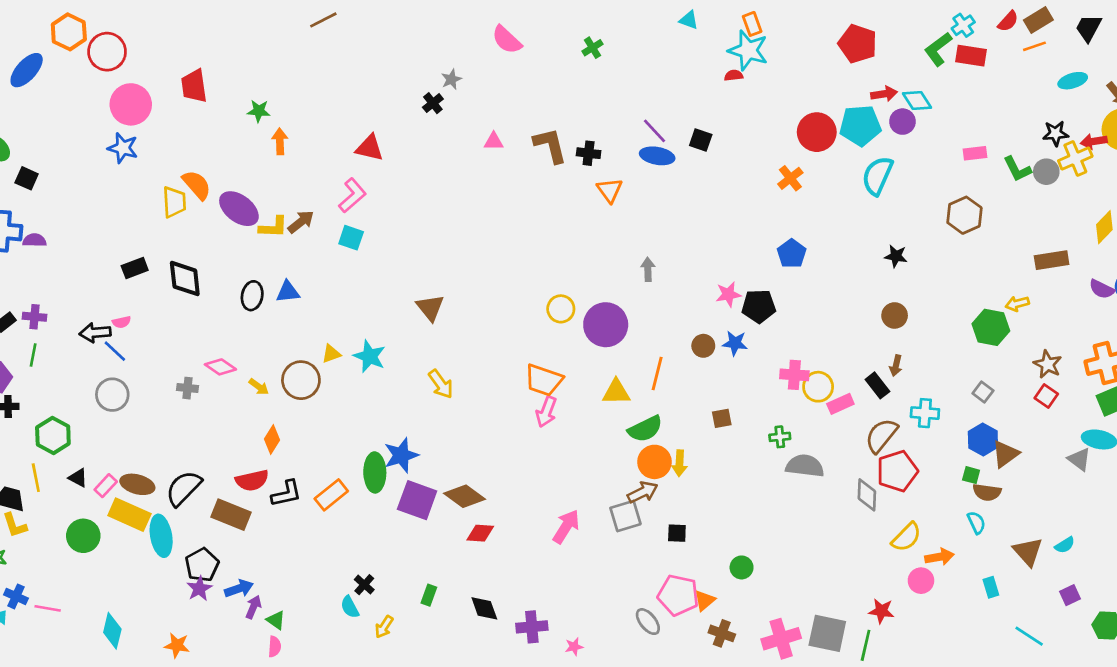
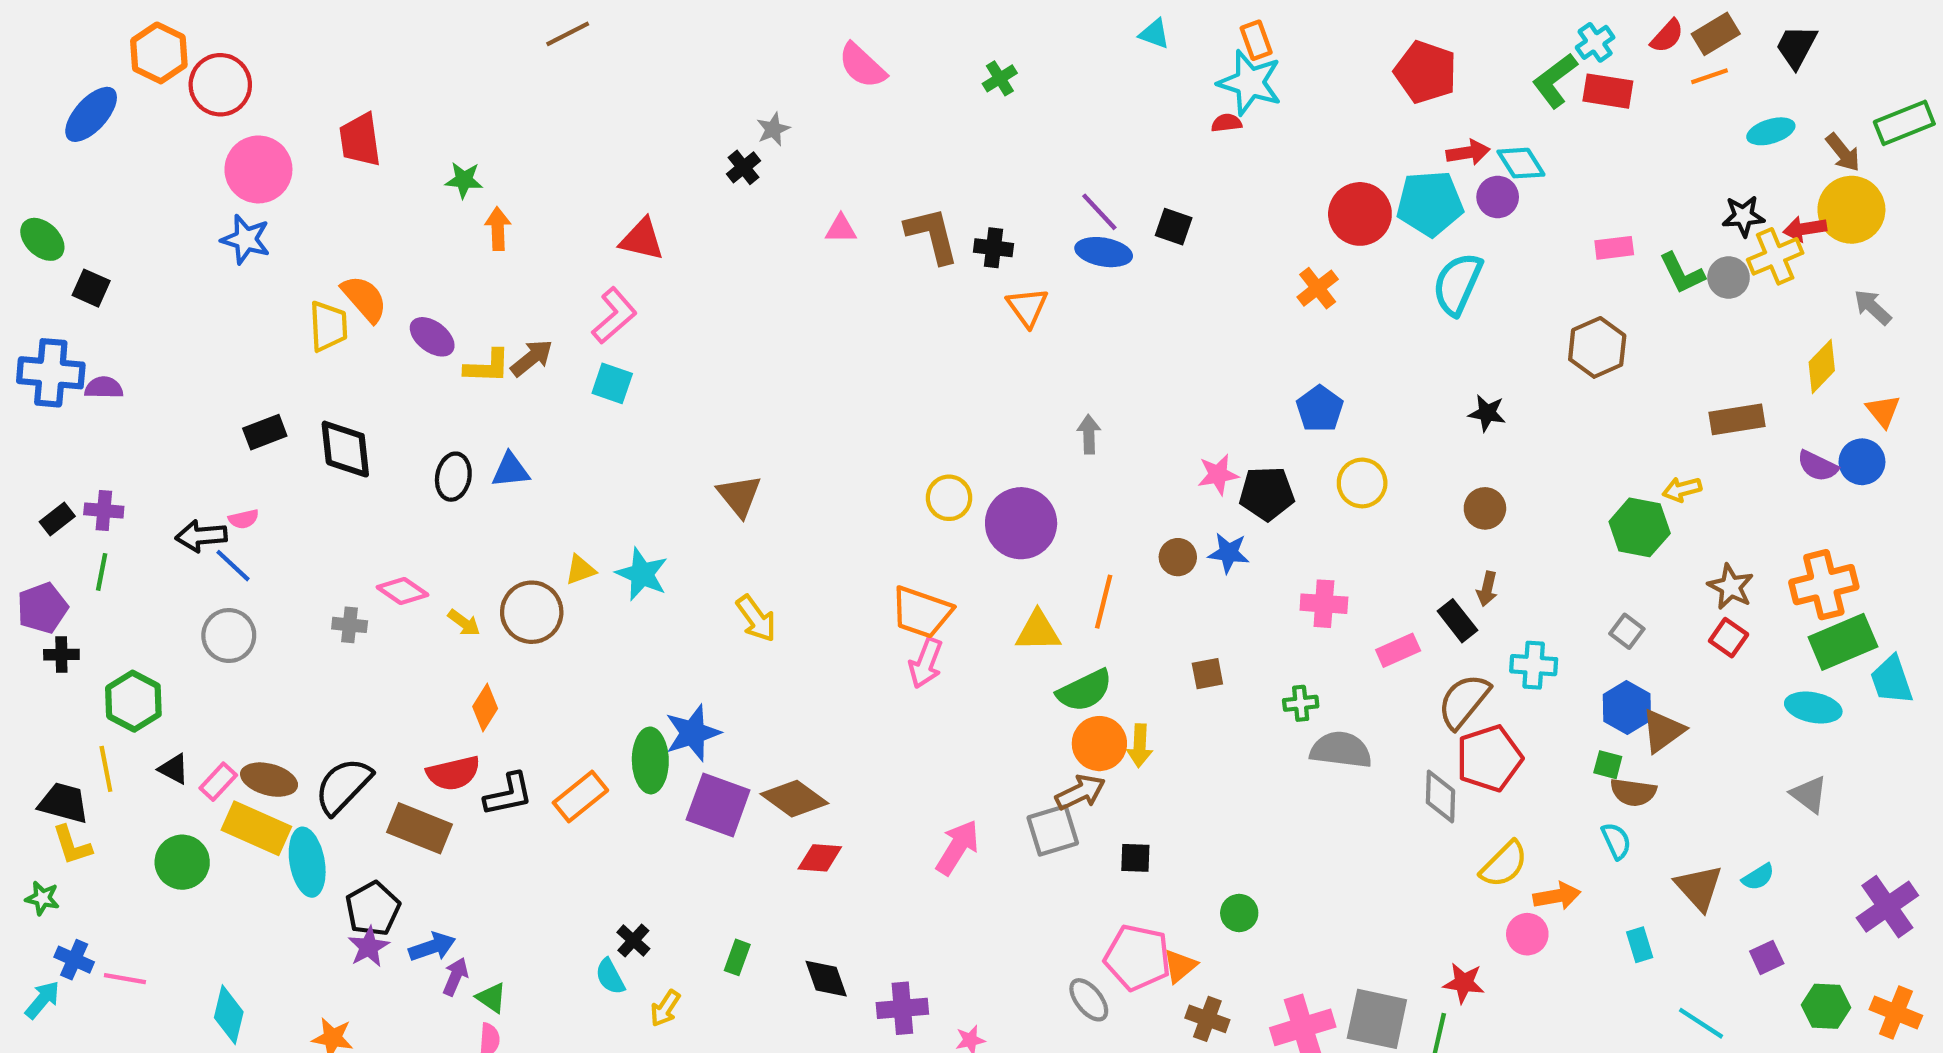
purple ellipse: (239, 209) -> (432, 337), size x0.7
yellow circle: (818, 387) -> (1362, 483), moved
gray triangle: (1079, 459) -> (1809, 794), moved

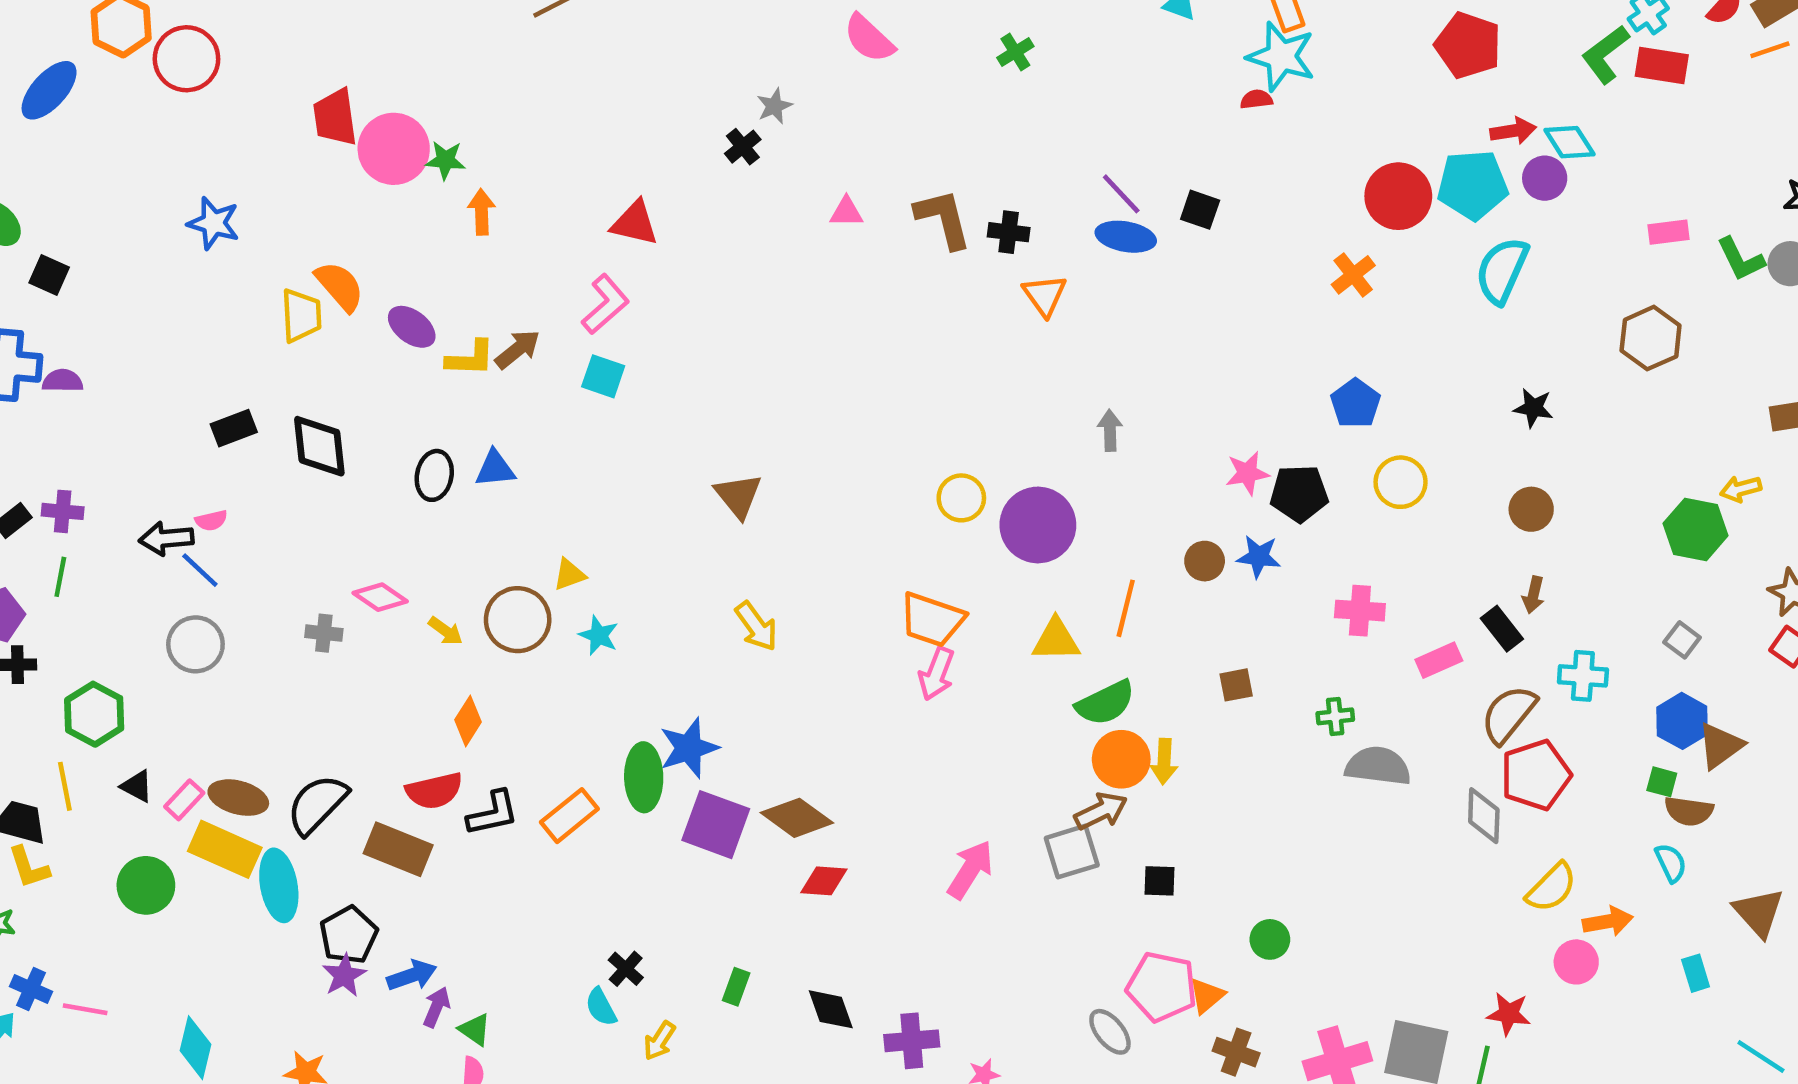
pink circle: (258, 169) -> (394, 149), moved
cyan star: (642, 574) -> (599, 635), moved, size x0.7

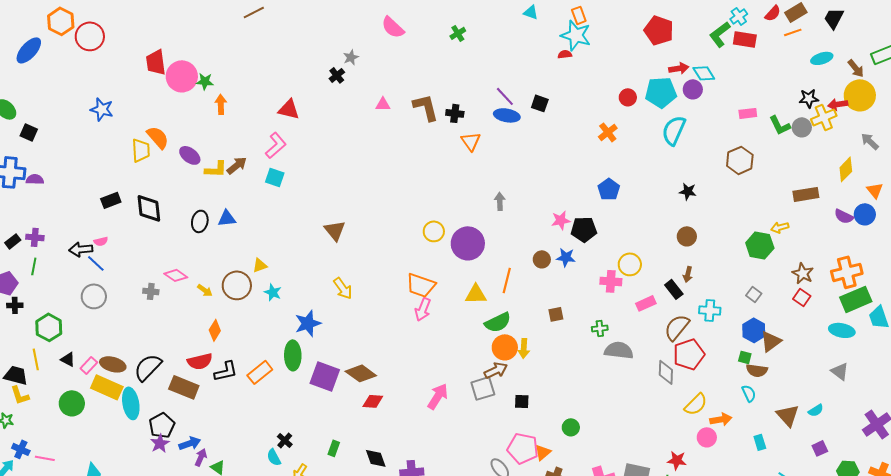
red circle: (1398, 196) -> (628, 97), size x0.6
yellow circle: (1401, 482) -> (630, 264), moved
blue star: (689, 748) -> (308, 323), moved

